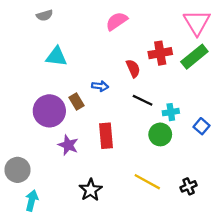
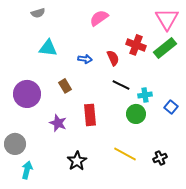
red cross: (160, 53) -> (136, 45), turned 30
blue arrow: (100, 86) -> (85, 59), moved
purple circle: (49, 111) -> (27, 94), moved

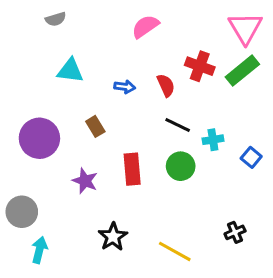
green circle: (136, 114) -> (181, 166), moved
yellow line: (125, 154) -> (175, 251), moved

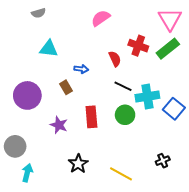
blue arrow: (125, 87) -> (81, 69), moved
cyan cross: (213, 140) -> (147, 96), size x1.6
blue square: (251, 157) -> (174, 109), size x1.5

